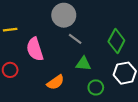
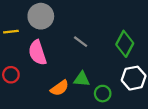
gray circle: (64, 15) -> (41, 16), moved
green triangle: (83, 64) -> (82, 79), moved

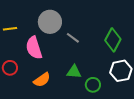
gray circle: (41, 16) -> (50, 22), moved
orange semicircle: (60, 88) -> (42, 80), moved

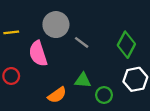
orange semicircle: (42, 80) -> (57, 95), moved

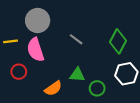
gray circle: (56, 25) -> (38, 21), moved
yellow line: (11, 32) -> (10, 41), moved
red circle: (11, 76) -> (19, 72), moved

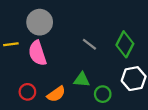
gray line: (76, 39) -> (89, 44), moved
red circle: (19, 72) -> (27, 92), moved

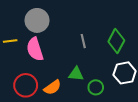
gray line: (89, 44) -> (83, 41), turned 40
red circle: (27, 92) -> (26, 85), size x1.5

